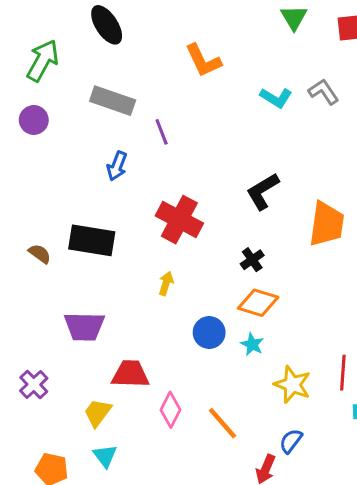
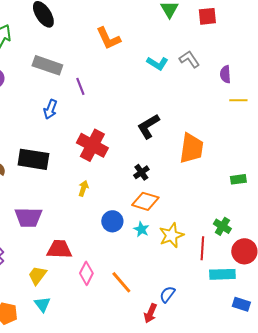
yellow star: (292, 384) -> (171, 235), moved, turned 30

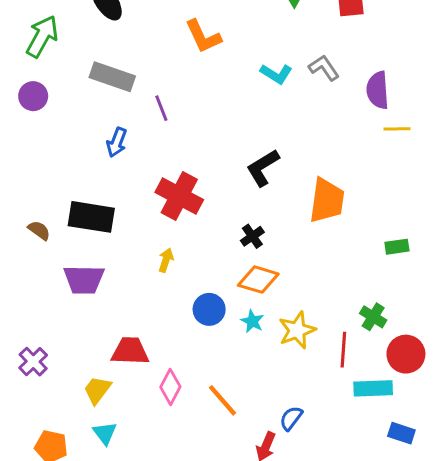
purple semicircle: (225, 74) -> (378, 90), size x1.4
purple trapezoid: (28, 217) -> (84, 280), moved

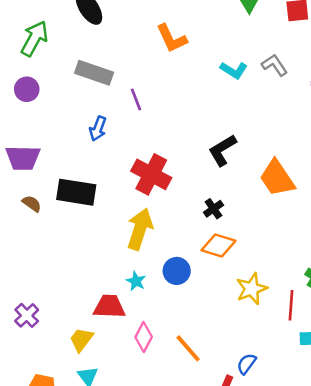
orange trapezoid: (327, 201) -> (277, 178), turned 138
yellow arrow: (166, 260) -> (140, 229), size x2.0
purple trapezoid: (84, 280) -> (23, 158), moved
cyan star: (252, 321) -> (136, 281), moved

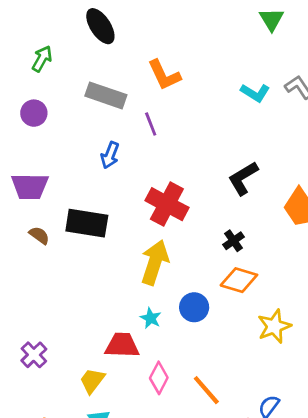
green arrow: (34, 38) -> (42, 59), size x0.7
orange L-shape: (172, 38) -> (164, 75), moved

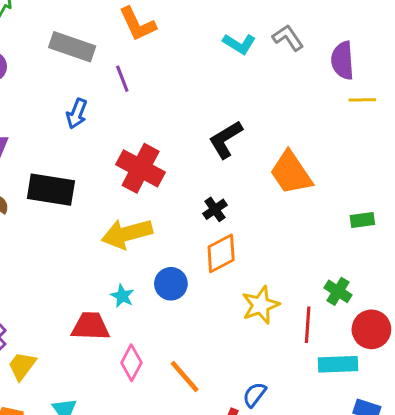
yellow arrow: (155, 262) -> (127, 234), turned -123
orange diamond: (239, 280) -> (221, 253), turned -45
yellow trapezoid: (92, 381) -> (22, 366), moved

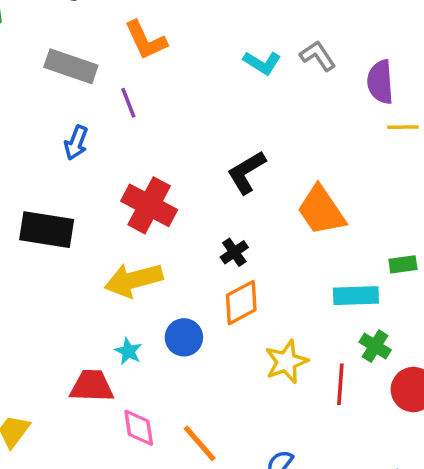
pink diamond: (131, 363) -> (139, 428), turned -36
cyan rectangle: (338, 364) -> (356, 296), moved

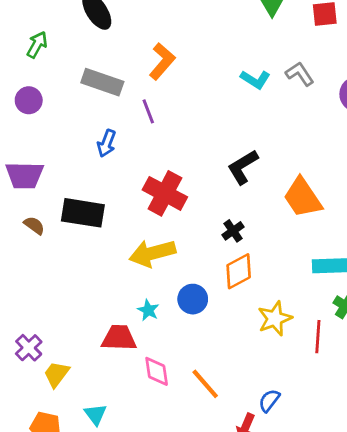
orange L-shape: (146, 40) -> (162, 61), turned -114

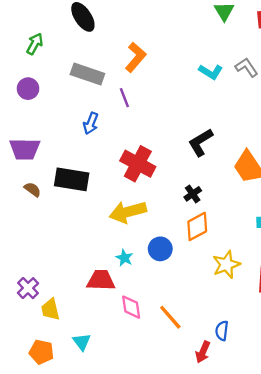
yellow trapezoid: (56, 374) -> (50, 309), turned -50
blue semicircle: (269, 401) -> (222, 331), turned -30

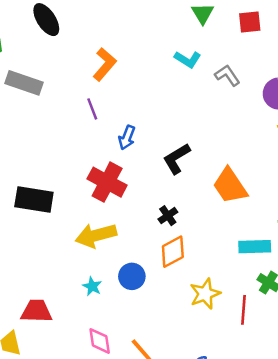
cyan L-shape: (211, 72) -> (188, 59), moved
gray rectangle: (87, 74) -> (24, 83), moved
blue arrow: (91, 123) -> (127, 137), moved
red trapezoid: (101, 280) -> (36, 311), moved

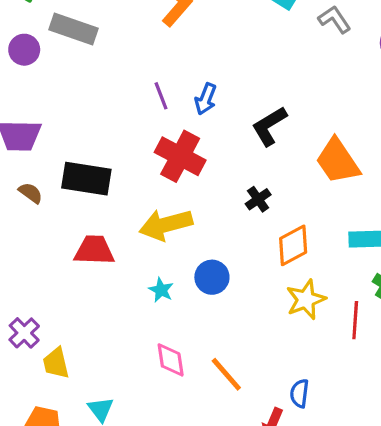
purple line: (92, 109) -> (161, 96), moved
orange diamond: (173, 252) -> (293, 245), moved
red trapezoid: (36, 311) -> (94, 250), moved

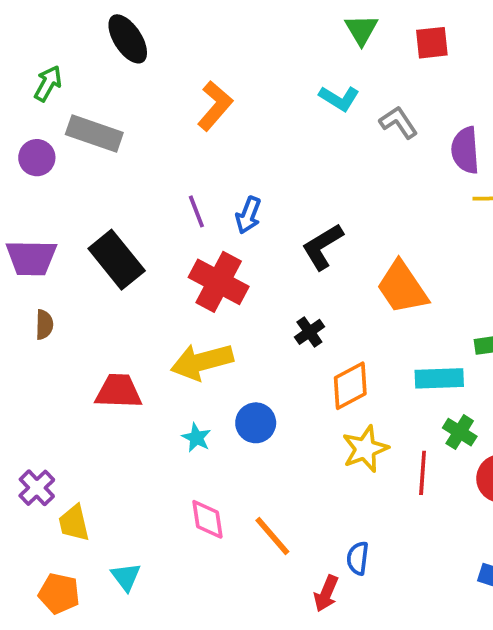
black rectangle: (86, 179) -> (117, 260), moved, turned 42
brown semicircle: (31, 193) -> (44, 325), turned 55

